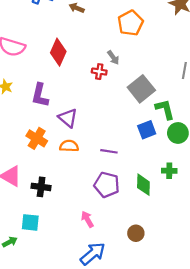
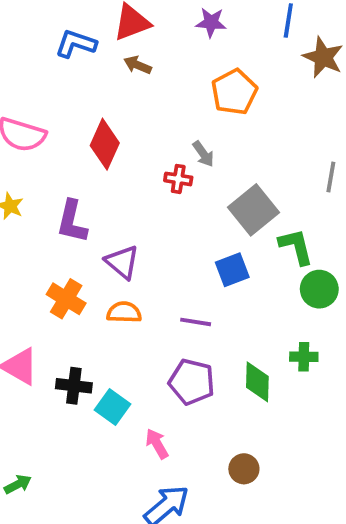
blue square: (147, 130) -> (232, 270), moved
cyan square: (30, 222) -> (112, 407), moved, turned 30

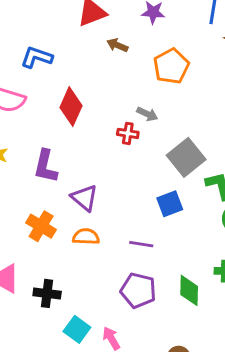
blue L-shape: (76, 44) -> (37, 57), moved
brown arrow: (138, 65) -> (117, 45), moved
gray arrow: (203, 154) -> (147, 114), turned -30
cyan square: (112, 407) -> (77, 329), moved

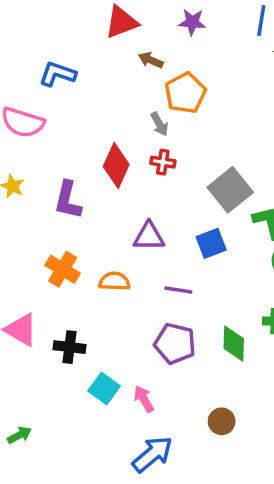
orange pentagon: (171, 66) -> (185, 93), moved
red diamond: (71, 107) -> (116, 166), moved
gray arrow: (147, 114) -> (159, 124), moved, turned 36
purple triangle: (84, 198) -> (149, 236), moved, turned -40

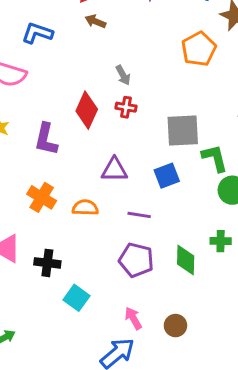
brown arrow: (151, 60) -> (95, 21), moved
orange pentagon: (185, 93) -> (199, 49), moved
gray square: (230, 190) -> (183, 130), turned 36
pink arrow: (144, 399) -> (133, 318), moved

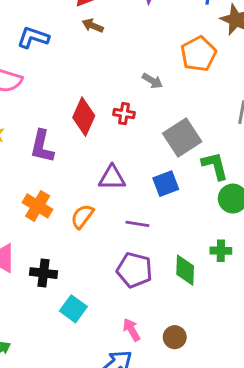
gray arrow: (123, 75) -> (152, 81), moved, turned -30
gray square: (183, 130) -> (182, 137), turned -30
orange semicircle: (85, 208) -> (82, 216), turned -55

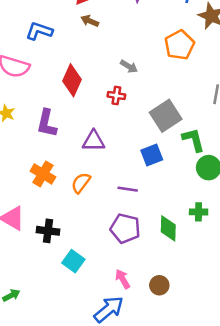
gray arrow: (152, 81) -> (129, 66), moved
red diamond: (84, 117) -> (72, 80), moved
purple triangle: (112, 178) -> (94, 141), moved

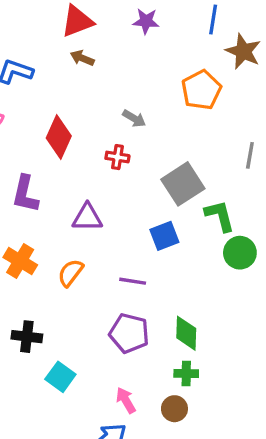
green cross: (199, 212) -> (186, 373), moved

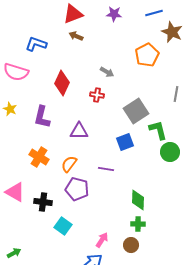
blue line: (213, 19) -> (154, 13), turned 66
purple pentagon: (129, 333) -> (77, 189), moved
pink arrow: (126, 400) -> (102, 240), turned 63

